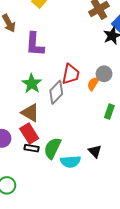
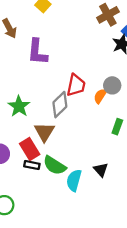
green star: (32, 84) -> (19, 106), moved
brown triangle: (30, 113) -> (44, 132), moved, turned 30
green semicircle: (52, 148) -> (55, 165), turned -85
cyan semicircle: (70, 162) -> (74, 180), turned 108

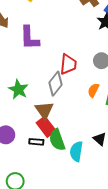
orange semicircle: (100, 96) -> (93, 90), moved
red rectangle: (30, 149) -> (46, 127), moved
green semicircle: (55, 165) -> (57, 140), turned 45

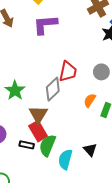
purple L-shape: (30, 38) -> (45, 25), moved, turned 80
green semicircle: (57, 140) -> (47, 145), turned 35

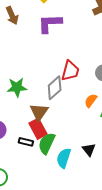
green star: (15, 90) -> (17, 87), turned 30

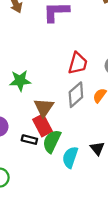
gray diamond: (55, 88) -> (76, 95), moved

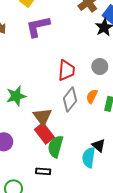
black rectangle: (29, 140) -> (43, 171), moved
cyan semicircle: (70, 157) -> (89, 157), moved

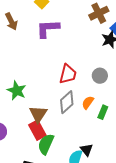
green star: (16, 96) -> (17, 90), turned 30

